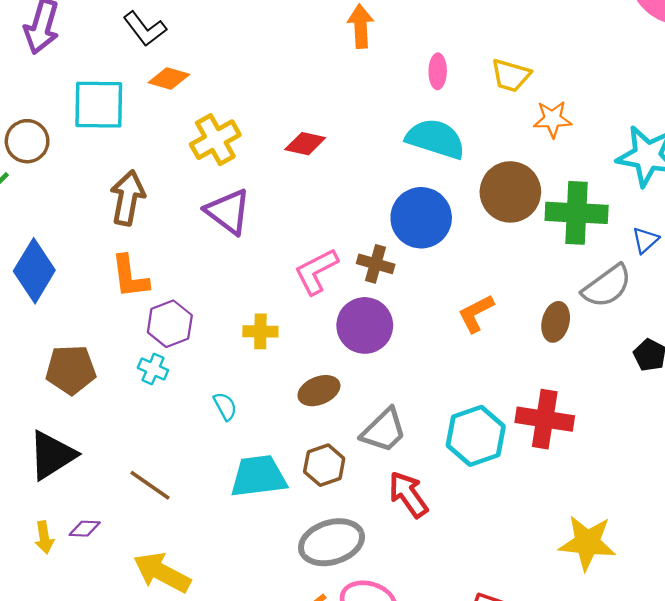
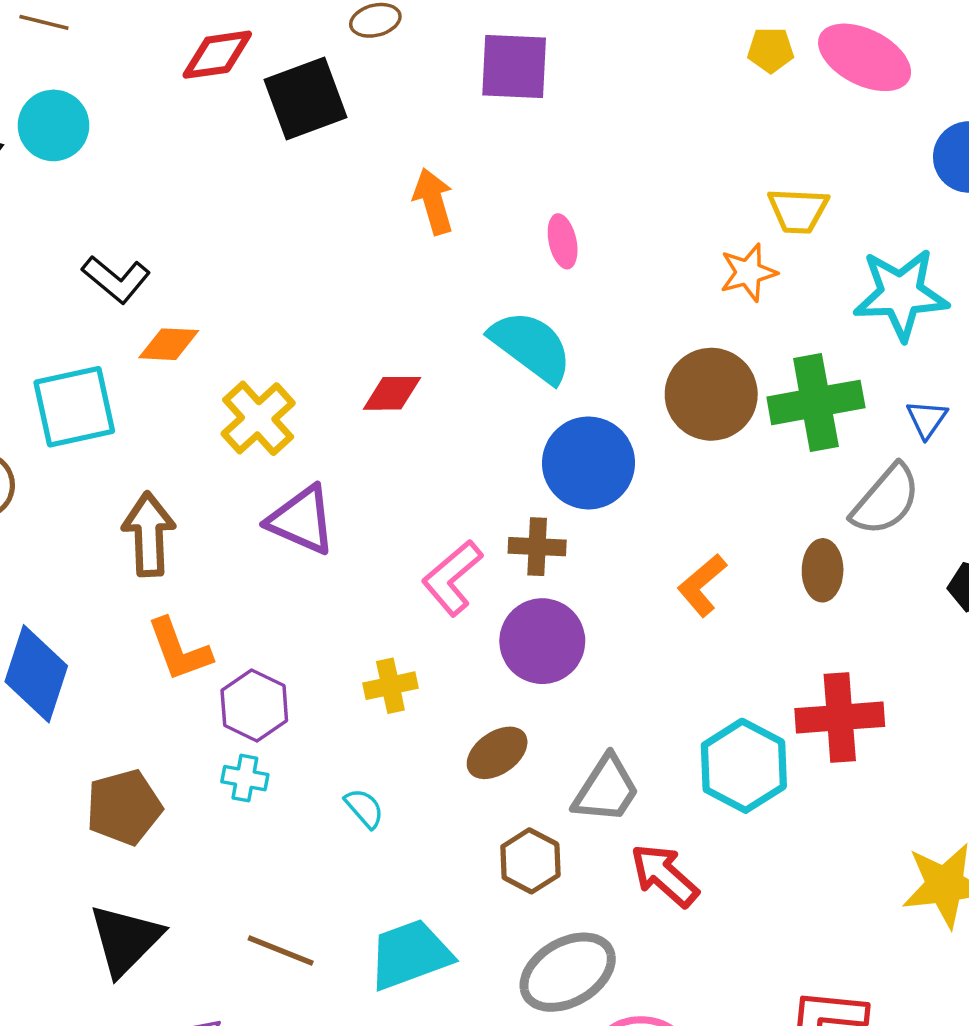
yellow trapezoid: (511, 75) -> (798, 211), moved
cyan semicircle: (436, 139) -> (531, 346), moved, turned 32
cyan trapezoid: (258, 476) -> (410, 955), moved

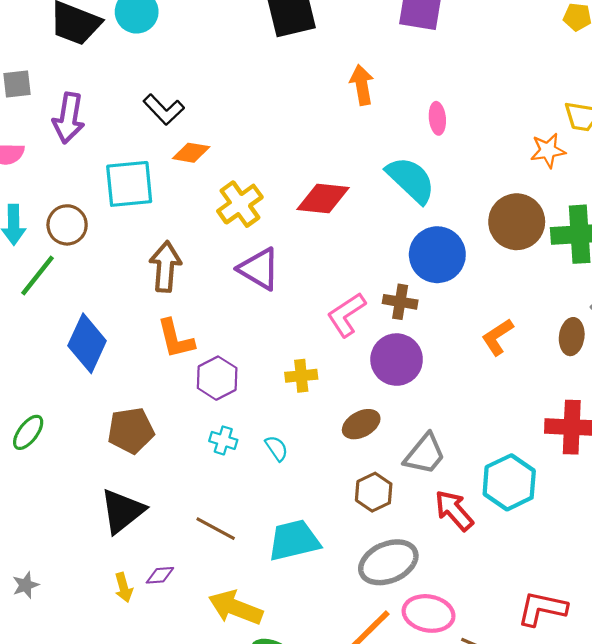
red diamond: (392, 393) -> (323, 198), size x1.4
cyan hexagon: (744, 766) -> (509, 482), moved
cyan cross: (245, 778) -> (223, 440), moved

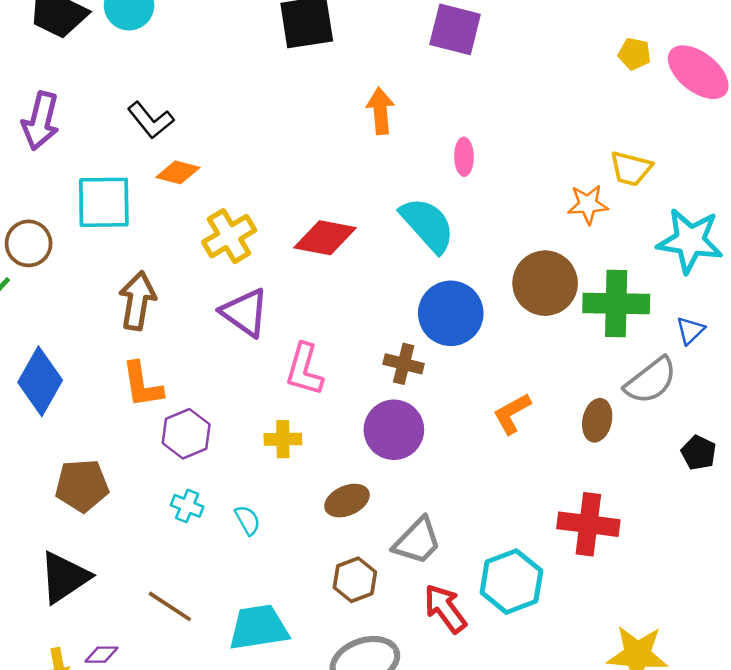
pink L-shape: (346, 315) -> (304, 369), moved, turned -45

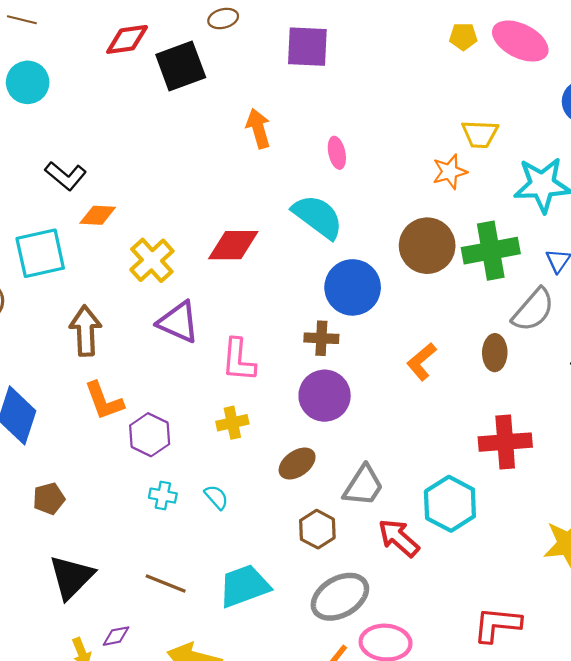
brown pentagon: (82, 486) -> (49, 499), moved, size x0.7

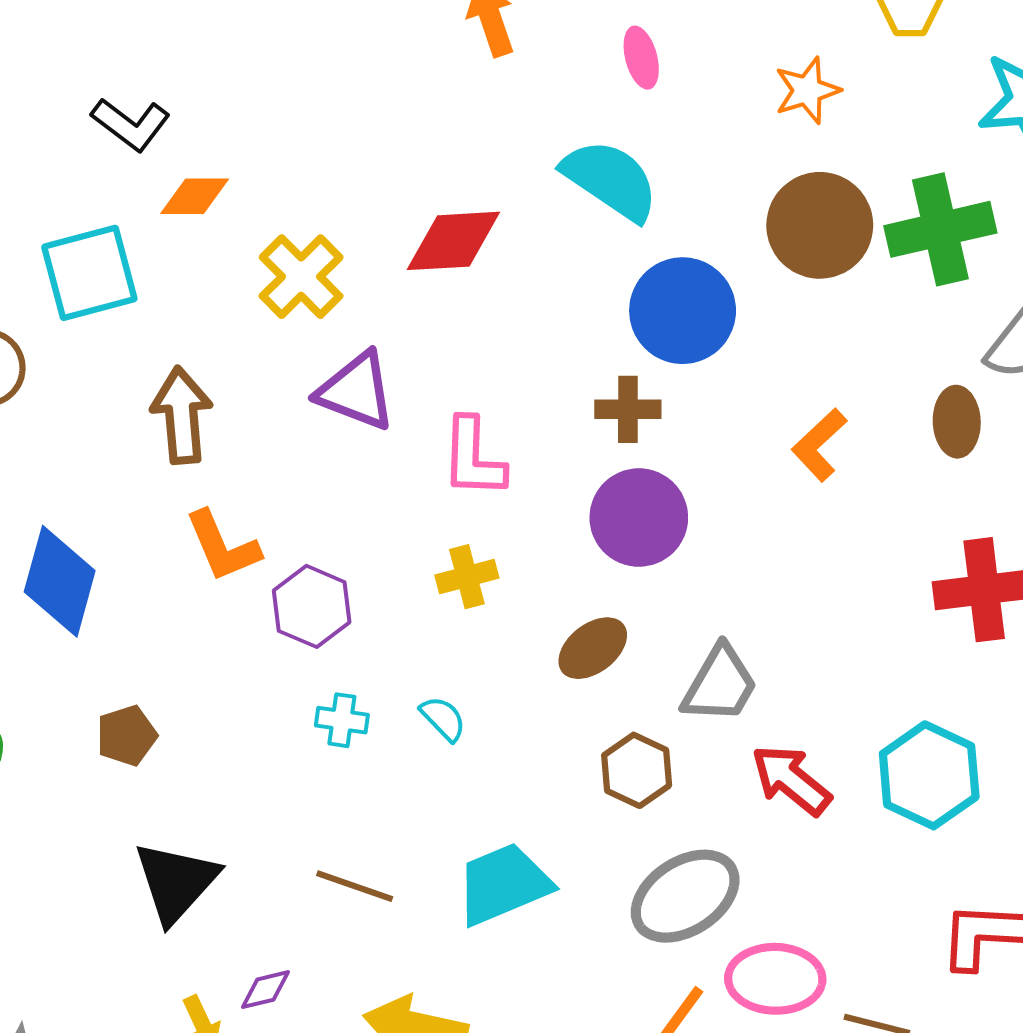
orange star: (450, 172) -> (807, 90), moved
cyan hexagon: (450, 504) -> (929, 775), moved

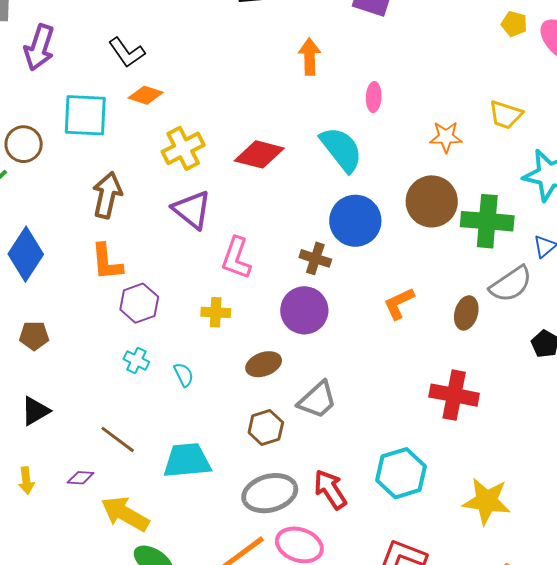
red arrow: (791, 780) -> (330, 489), moved
black triangle: (176, 882) -> (35, 411), size x0.7
purple diamond: (265, 990) -> (81, 478), moved

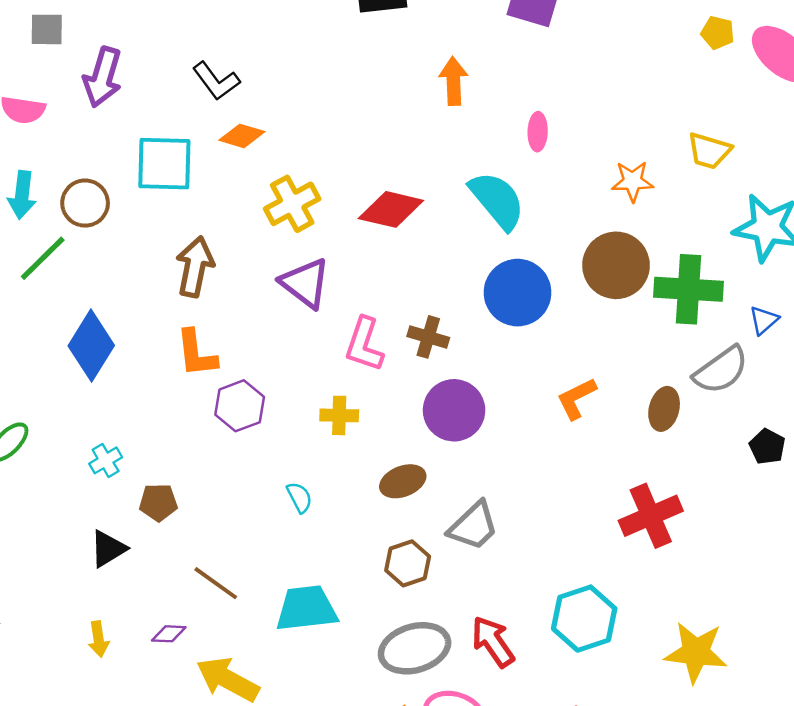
brown cross: (315, 258) -> (428, 337), moved
brown pentagon: (34, 336) -> (158, 502), moved
cyan cross: (136, 360) -> (106, 460), moved, turned 35
red cross: (454, 395) -> (651, 516), turned -33

